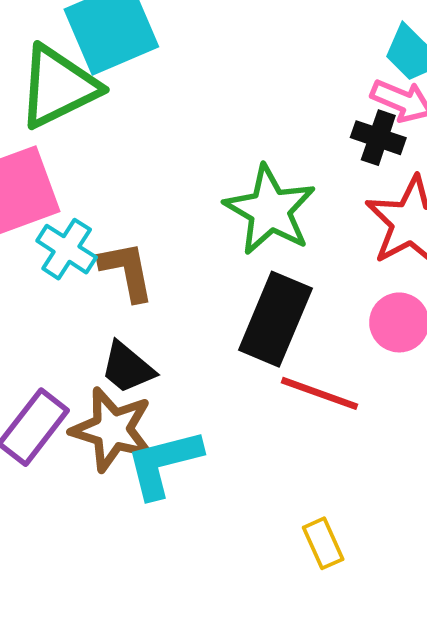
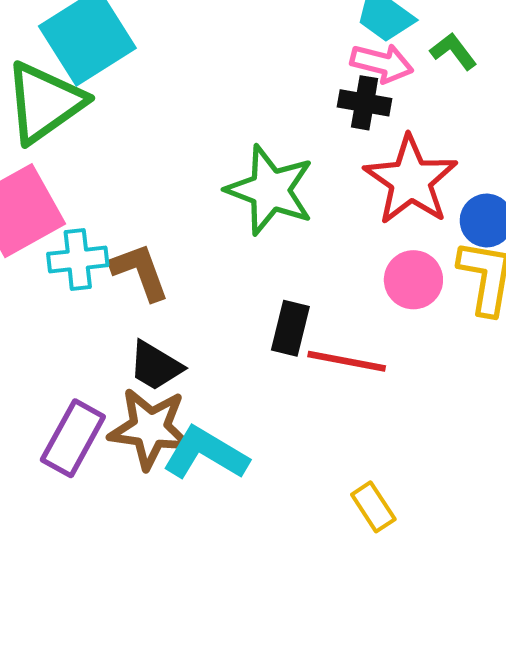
cyan cross: (67, 249) -> (78, 260), turned -30
black rectangle: (275, 319) -> (290, 328), moved, size x0.6
cyan L-shape: (164, 463) -> (206, 454), turned 54

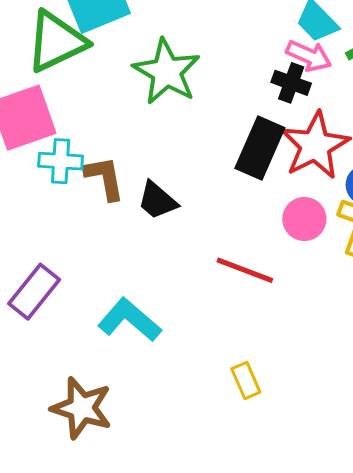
green star: (270, 190) -> (167, 72), moved
black rectangle: (290, 328) -> (260, 148), moved, size x1.5
black trapezoid: (156, 366) -> (157, 200), moved
brown star: (150, 429) -> (82, 408), moved

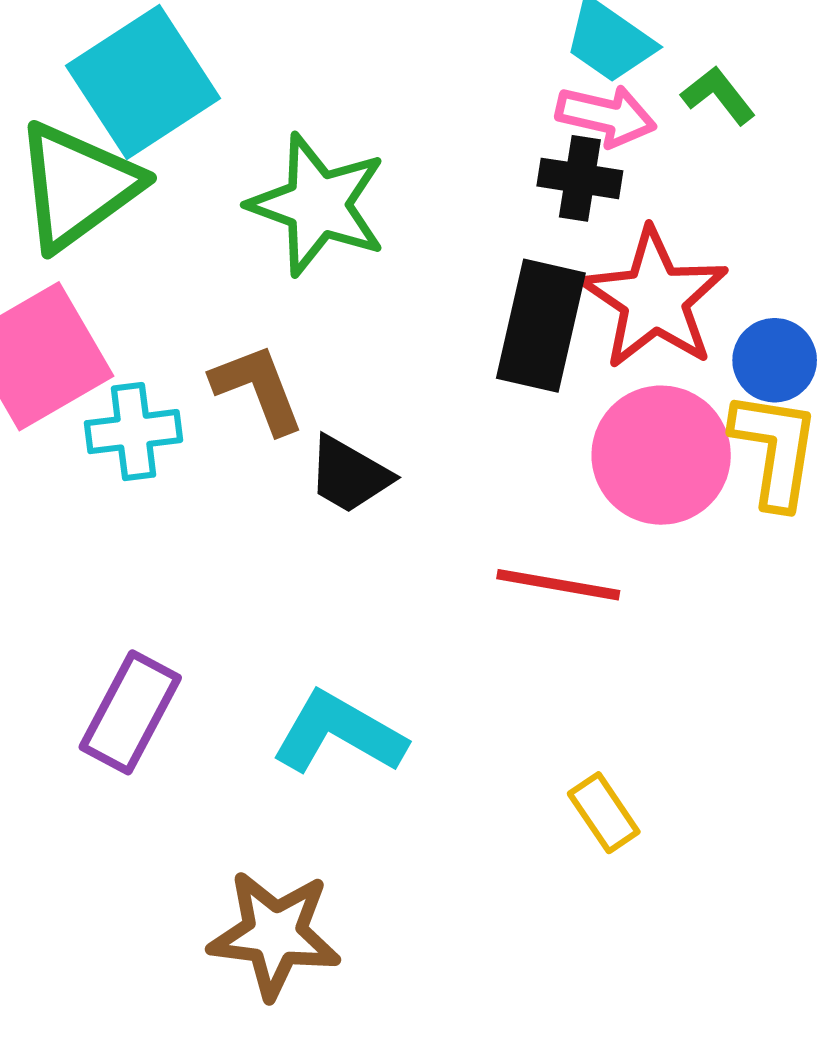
brown L-shape: (105, 178) -> (258, 388), moved
pink circle: (304, 219) -> (661, 455), size x1.5

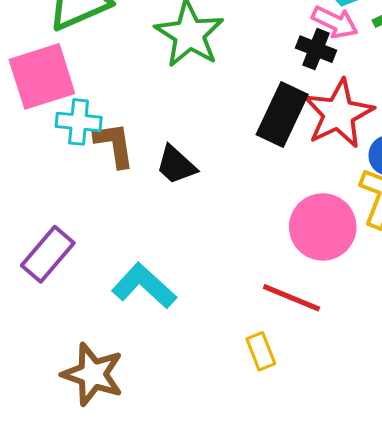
brown L-shape: (258, 388) -> (114, 145), moved
pink circle: (661, 455) -> (323, 227), moved
red line: (558, 585) -> (291, 298), moved

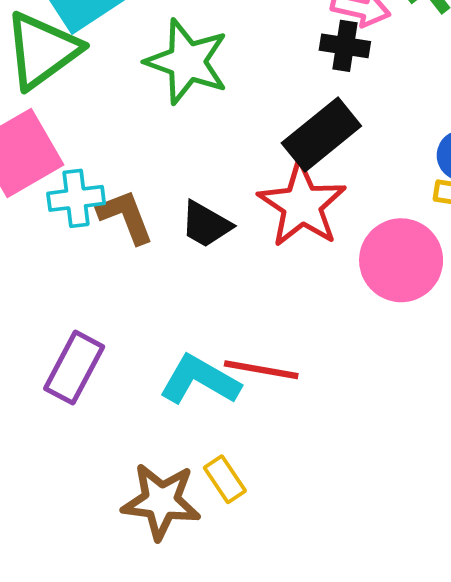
red star: (339, 114) -> (302, 205), moved
black rectangle: (282, 115) -> (321, 135), turned 38
red line: (291, 298) -> (261, 370), moved
yellow rectangle: (261, 351) -> (225, 479), moved

